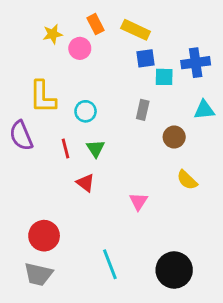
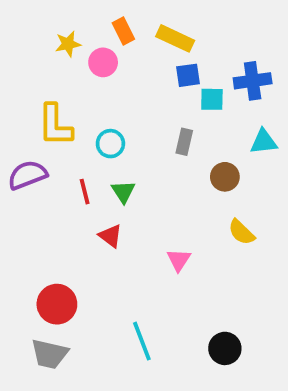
purple semicircle: (21, 136) -> (27, 175), turned 92
black circle: (174, 270) -> (225, 348), size x0.7

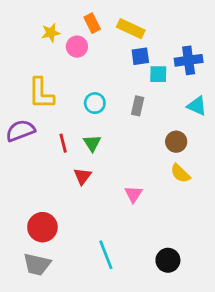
cyan triangle: (264, 142) -> (197, 106), turned 30
cyan circle: (110, 144) -> (95, 103), moved
brown circle: (225, 177) -> (176, 142), moved
red triangle: (110, 236) -> (82, 176), turned 30

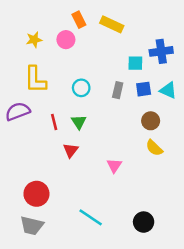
yellow star: (51, 33) -> (34, 40), moved
blue square: (140, 56) -> (144, 89), moved
cyan line: (106, 255) -> (91, 217), turned -35

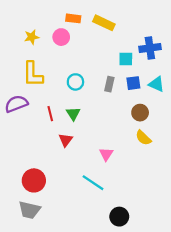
orange rectangle: (79, 20) -> (73, 18), turned -56
cyan line: (91, 217) -> (93, 183), moved
black circle: (144, 222) -> (119, 217), moved

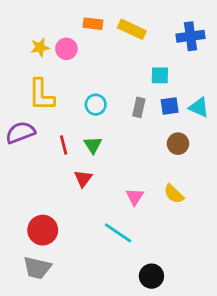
pink circle: (61, 37) -> (66, 49), moved
blue cross: (150, 48) -> (191, 36), moved
yellow semicircle: (143, 138) -> (174, 194), moved

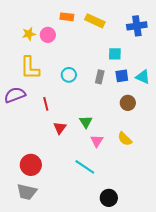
green triangle: (93, 145) -> (86, 122), moved

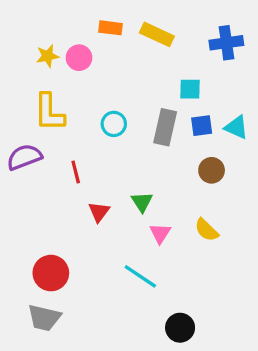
gray rectangle: (100, 77) -> (165, 127), size x1.5

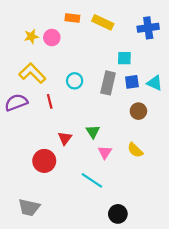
yellow L-shape: (49, 112) -> (32, 73), turned 136
red line: (76, 172) -> (50, 101), moved
red circle: (51, 273) -> (44, 161), moved

